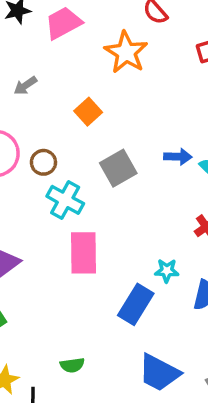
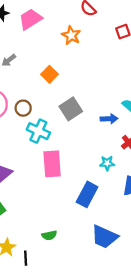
orange star: (126, 52) -> (71, 35), size x0.7
blue arrow: (178, 157) -> (109, 119), moved
cyan star: (167, 271) -> (107, 163), moved

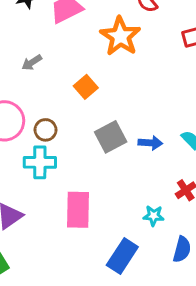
orange star: (71, 35) -> (120, 36), size x1.5
blue arrow: (109, 119) -> (150, 143), moved
cyan cross: (38, 131) -> (40, 162), moved, turned -30

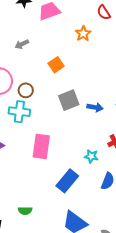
orange star: (120, 36) -> (83, 34), size x0.6

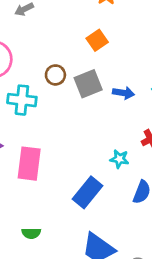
orange square: (56, 65) -> (97, 40), moved
brown circle: (26, 90) -> (55, 75), moved
pink rectangle: (41, 146) -> (29, 164), moved

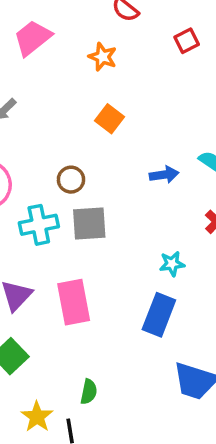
gray square: (88, 84) -> (89, 223), moved, turned 36
cyan star: (119, 159) -> (172, 264), moved
green semicircle: (31, 233) -> (89, 392), moved, turned -60

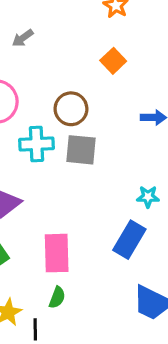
brown circle: (71, 180) -> (71, 109), size x1.4
pink rectangle: (74, 302) -> (57, 253), moved

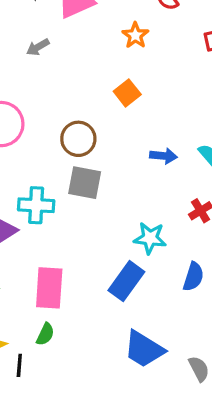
gray arrow: (23, 38) -> (38, 47), moved
cyan cross: (37, 144) -> (36, 205), moved
cyan star: (148, 197) -> (150, 238), size x1.4

